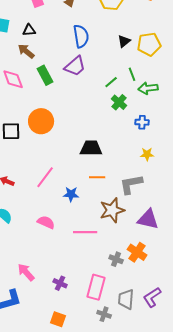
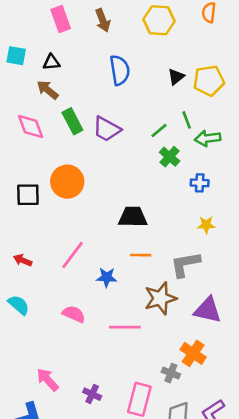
purple trapezoid: (75, 66) -> (107, 129), moved, turned 70
gray cross: (116, 259) -> (171, 373), moved

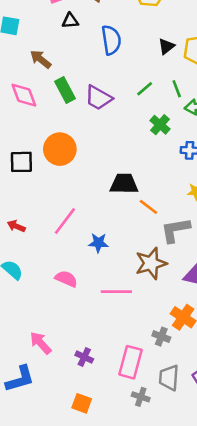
black triangle: (52, 62) -> (70, 21), moved
green line: (159, 130) -> (145, 89), moved
orange line: (141, 255) -> (148, 207), moved, turned 36

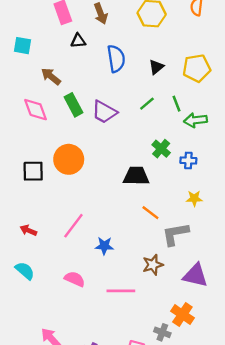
black triangle: (166, 46) -> (156, 67), moved
green cross: (160, 125) -> (161, 149), moved
black trapezoid: (124, 184) -> (136, 176), moved
brown star: (151, 263) -> (153, 265), size x0.7

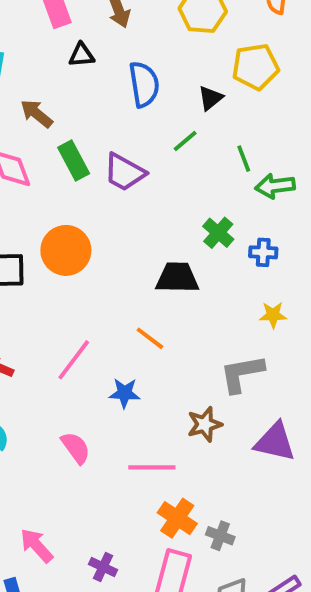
yellow pentagon: (197, 68) -> (255, 67), moved
green line: (147, 104) -> (185, 141), moved
orange line: (150, 213) -> (150, 338), moved
pink semicircle: (75, 279) -> (76, 448), turned 30
orange cross: (182, 315) -> (177, 518), moved

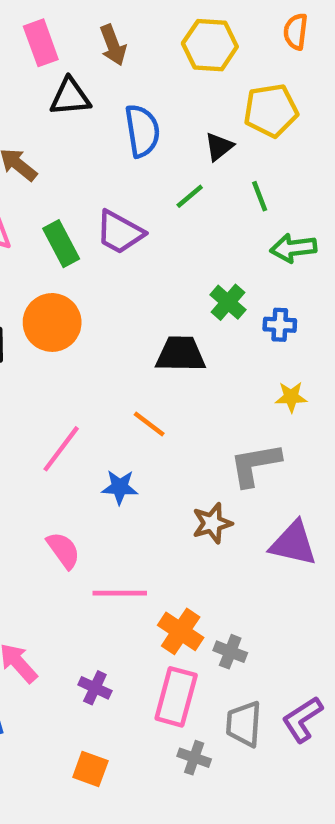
black triangle: (82, 55) -> (70, 97), size x1.4
green line: (244, 159) -> (260, 196), moved
green rectangle: (74, 161) -> (61, 244), moved
pink line: (152, 467) -> (120, 593), moved

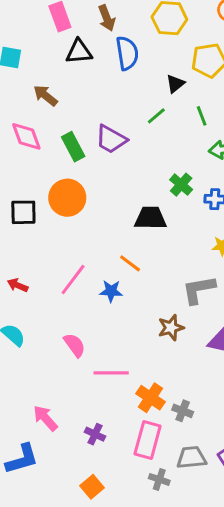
blue semicircle: (142, 131) -> (127, 53), moved
blue star: (120, 487) -> (111, 291), moved
gray trapezoid: (244, 724) -> (191, 458), turned 80
orange square: (90, 769) -> (92, 487), turned 30

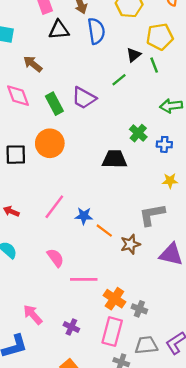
green line: (202, 116) -> (154, 65), moved
orange line: (130, 263) -> (104, 231), moved

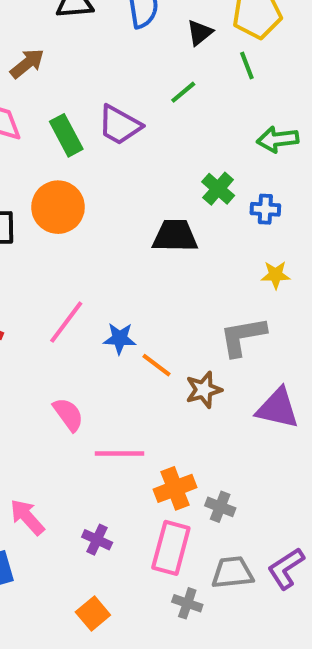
black triangle: (134, 55) -> (200, 33), moved
brown arrow: (33, 64) -> (27, 63), turned 102
orange cross: (114, 299) -> (175, 488), turned 35

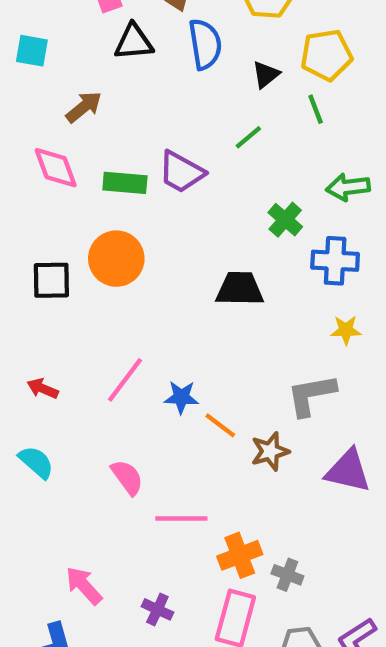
green rectangle: (66, 135) -> (125, 183), turned -57
green cross: (218, 189) -> (285, 220), moved
blue cross: (265, 209) -> (335, 261), size x1.5

